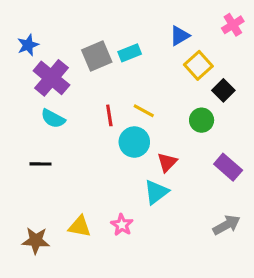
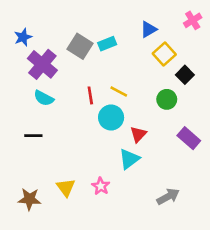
gray square: (97, 56) -> (80, 46), turned -35
gray arrow: (227, 225) -> (168, 197), moved
yellow triangle: (80, 226) -> (66, 187), turned 42

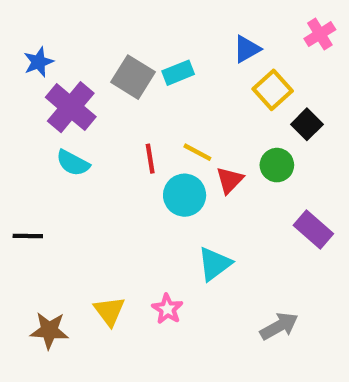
red triangle: (138, 134) -> (230, 180), moved
black line: (33, 136) -> (28, 236), moved

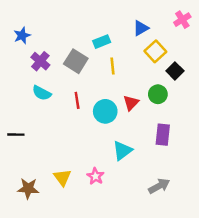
gray square: (133, 77) -> (76, 61), moved
purple cross: (71, 107) -> (40, 61), size x0.7
yellow line: (197, 152) -> (113, 66), moved, turned 56
red line: (150, 159) -> (77, 100), moved
purple rectangle: (313, 230) -> (163, 135), moved, turned 55

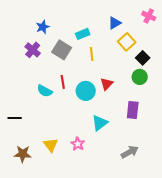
pink cross: (182, 20) -> (149, 16), turned -32
blue star: (22, 35) -> (43, 27), moved
cyan semicircle: (42, 93) -> (45, 91), moved
green circle: (158, 94) -> (140, 77), moved
black line: (16, 135) -> (15, 118), moved

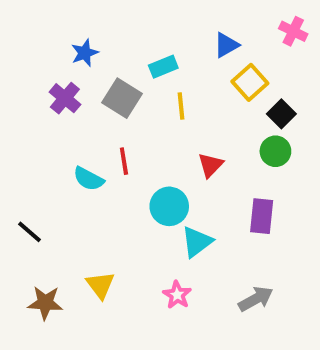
cyan circle: (86, 91) -> (169, 206), moved
black line: (15, 118) -> (30, 232), turned 40
pink star: (78, 144) -> (177, 295), moved

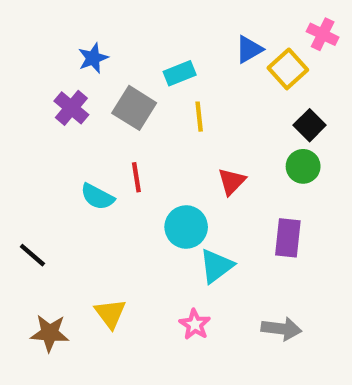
yellow square: (250, 82) -> (288, 69), moved
gray arrow: (256, 299) -> (281, 329), turned 36

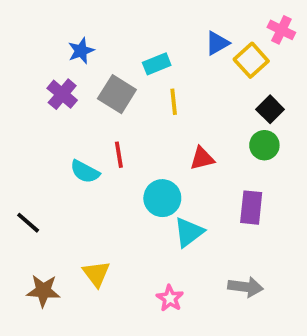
red triangle: (232, 182) -> (202, 158), turned 32
pink star: (195, 324) -> (170, 298), moved

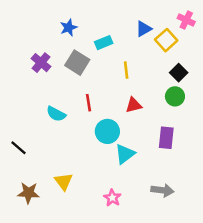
blue star: (81, 51) -> (69, 28), moved
yellow line: (174, 102) -> (126, 70), moved
red line: (119, 155) -> (89, 103), moved

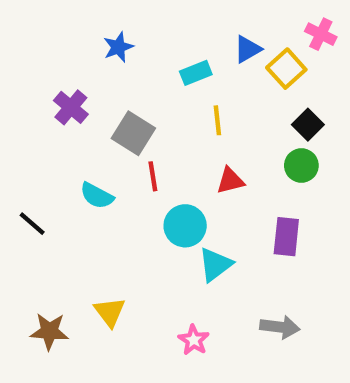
cyan rectangle: (104, 43) -> (196, 73), moved
gray square: (77, 63) -> (133, 133), moved
black line: (18, 148) -> (32, 224), moved

